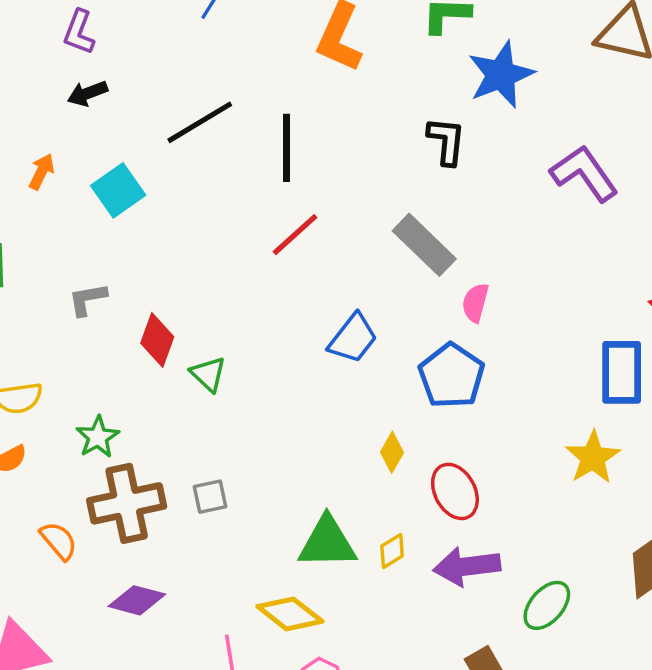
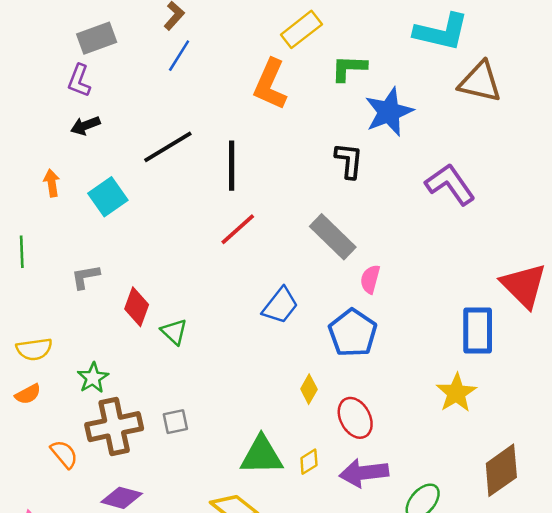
orange arrow: (42, 172) -> (52, 183), turned -35

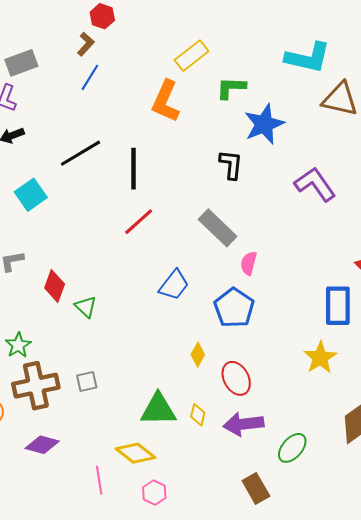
yellow diamond: (309, 462) -> (198, 415), turned -45

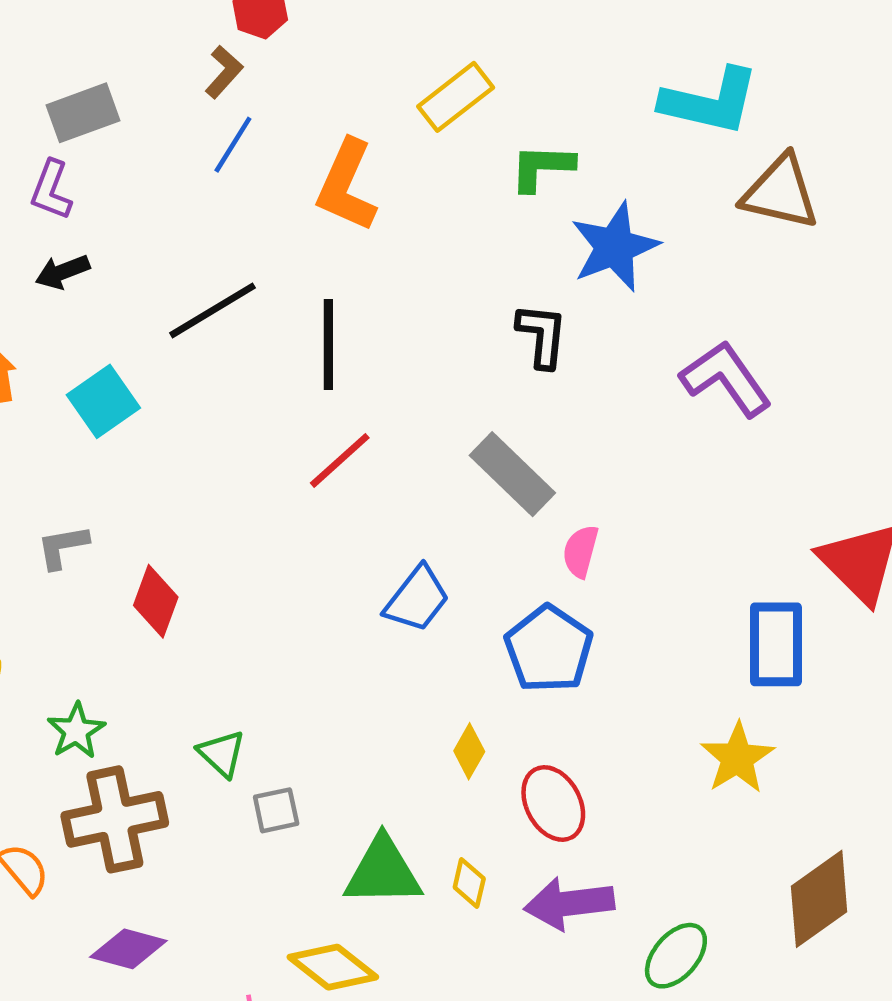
orange L-shape: (166, 101) -> (347, 186), moved
green triangle: (86, 307) -> (222, 754), moved
gray square: (87, 381) -> (276, 810), moved

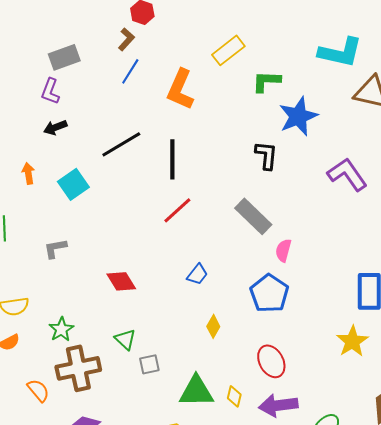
blue trapezoid: (417, 599) -> (197, 274), moved, size x0.7
red diamond: (156, 601) -> (121, 281), moved, turned -52
yellow diamond: (469, 751) -> (213, 326), moved

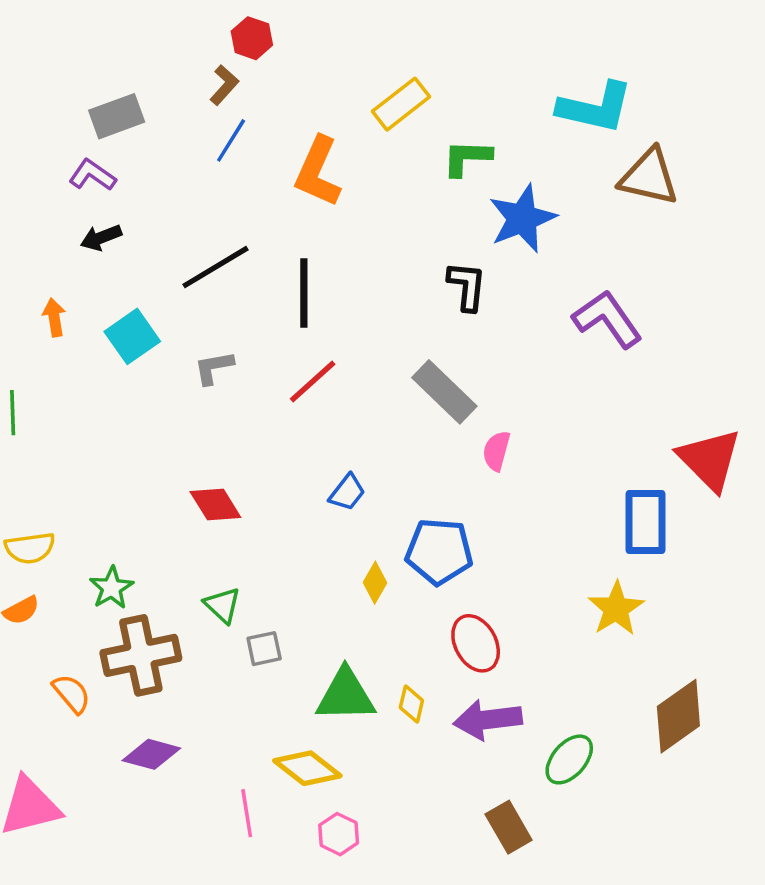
purple L-shape: (50, 91) -> (92, 175), turned 104
gray L-shape: (55, 248) -> (214, 368), moved
blue pentagon: (269, 293) -> (439, 551), moved, turned -30

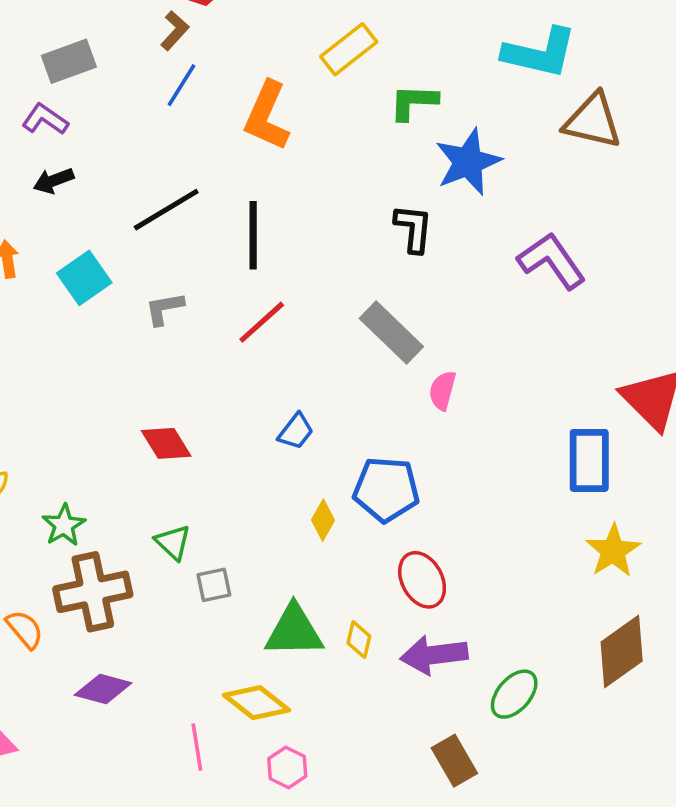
yellow star: (616, 609) -> (613, 551), moved

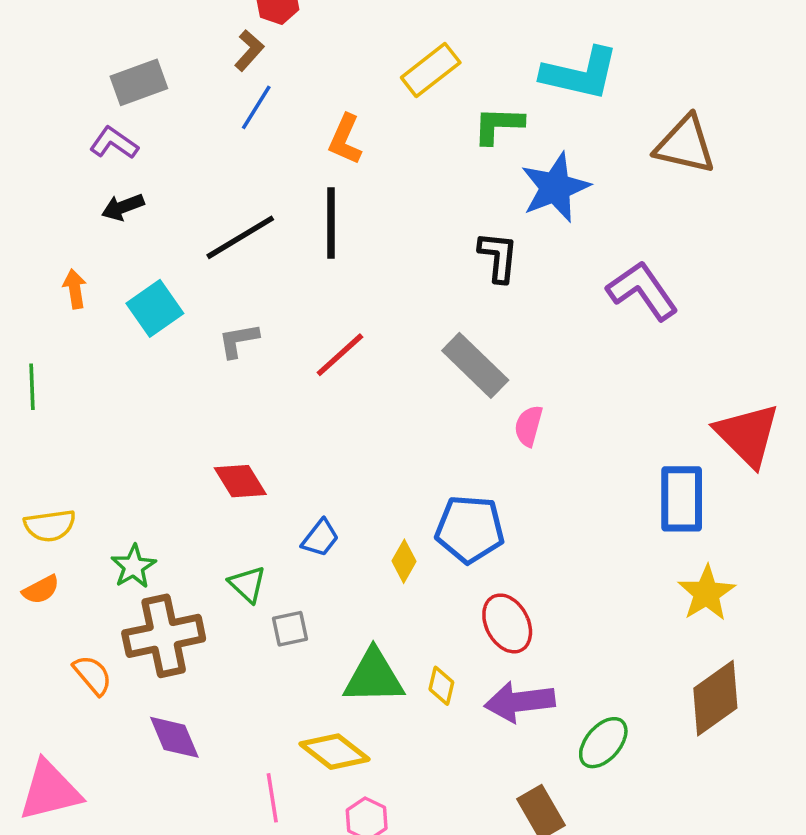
cyan L-shape: (540, 53) -> (580, 74), moved
orange L-shape: (267, 116) -> (345, 139), size x0.7
black line: (253, 235) -> (331, 223), moved
blue trapezoid: (296, 431) -> (320, 538), moved
purple diamond: (103, 689) -> (174, 737), turned 52

